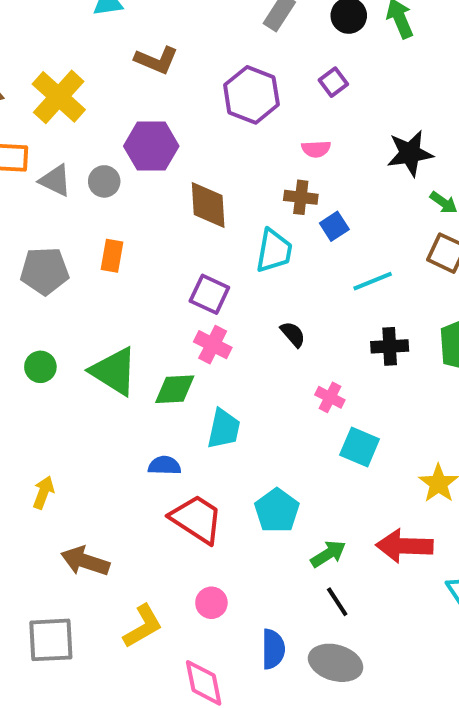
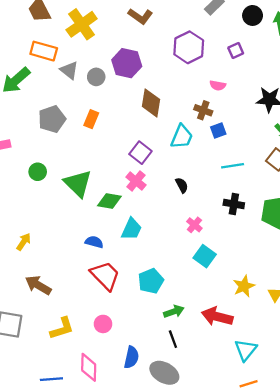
gray pentagon: (45, 271) -> (52, 119), turned -30

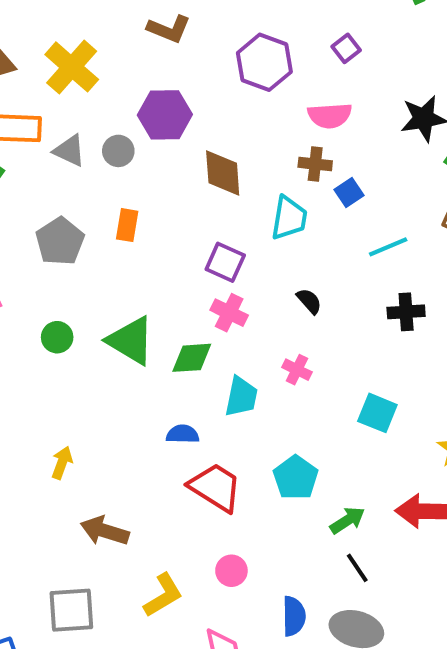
pink semicircle: (218, 85) -> (330, 116), size x1.5
pink cross: (194, 225) -> (297, 370), moved

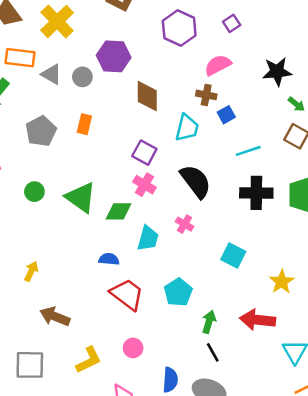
pink semicircle: (330, 116) -> (218, 65), turned 152
black semicircle: (309, 301) -> (196, 181), size x2.0
black cross: (406, 312) -> (256, 193), size x1.4
green arrow: (347, 520) -> (209, 322), turned -45

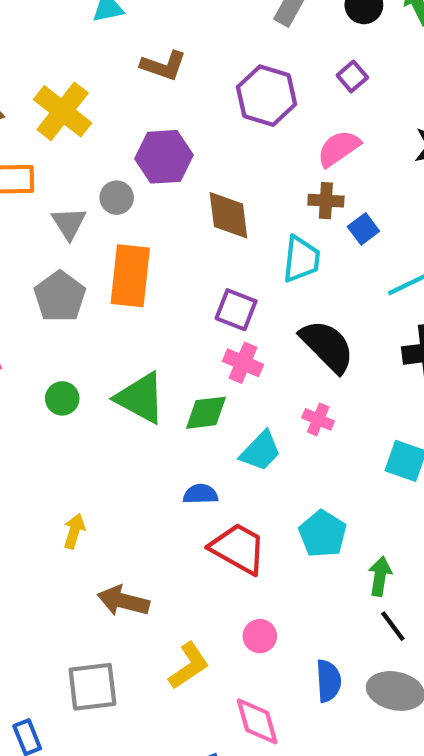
gray triangle: (52, 74) -> (69, 223), moved, turned 35
orange rectangle: (84, 124) -> (130, 276), size x1.8
cyan trapezoid: (148, 238) -> (260, 451), turned 36

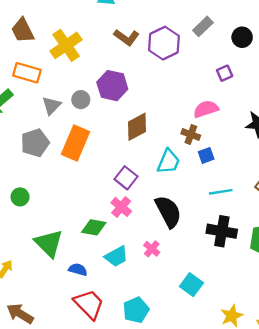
purple hexagon: (266, 96) -> (164, 43), moved
brown diamond: (228, 215) -> (137, 127), turned 52
green triangle: (140, 398) -> (49, 243), moved

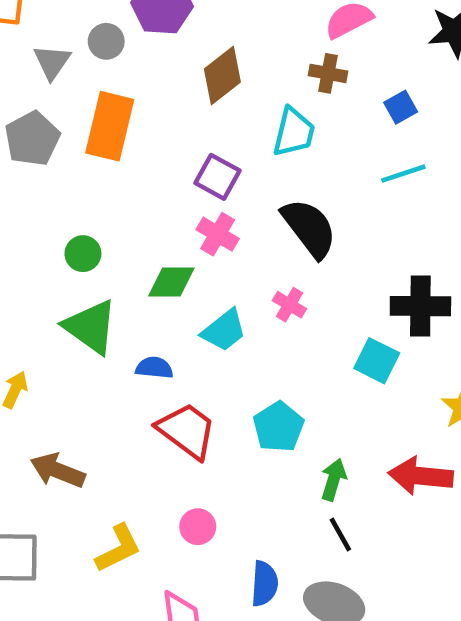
blue square: (206, 155) -> (401, 107), moved
green circle: (20, 197) -> (83, 254), moved
black cross: (222, 231) -> (420, 306), moved

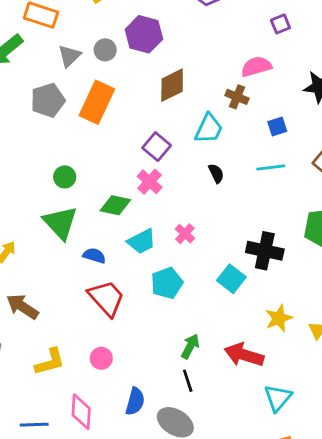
black semicircle: (309, 228) -> (216, 173), moved, size x0.5
cyan pentagon: (279, 427) -> (167, 283), moved

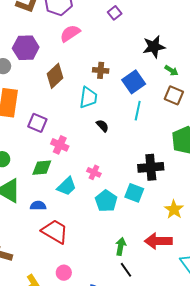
pink semicircle: (256, 67) -> (70, 33), moved
blue square: (277, 126) -> (134, 82), size x1.6
purple square: (157, 147) -> (37, 123), moved
cyan line: (271, 168) -> (138, 111), turned -54
cyan pentagon: (167, 283) -> (106, 201), moved

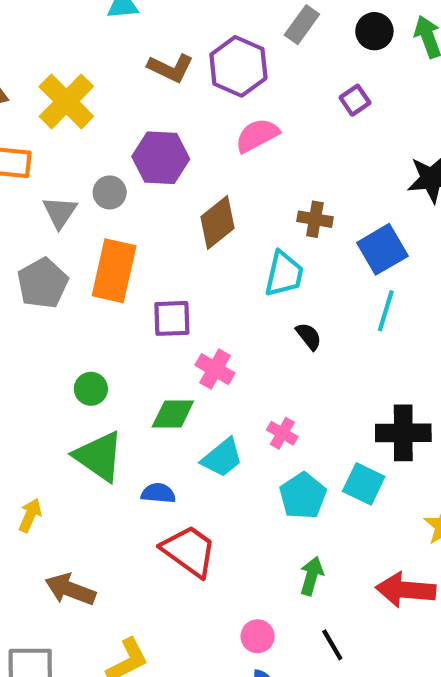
purple square: (37, 123) -> (172, 318), turned -30
green arrow: (121, 246) -> (312, 576), moved
pink circle: (64, 273) -> (258, 636), moved

